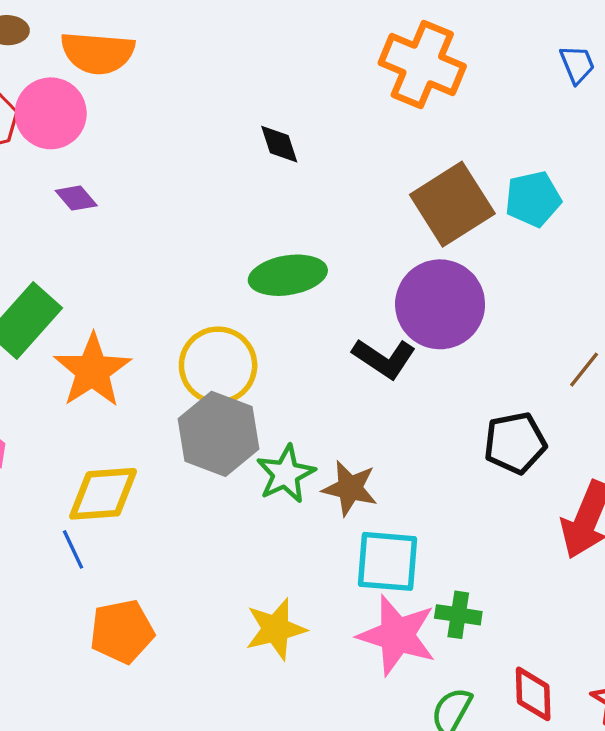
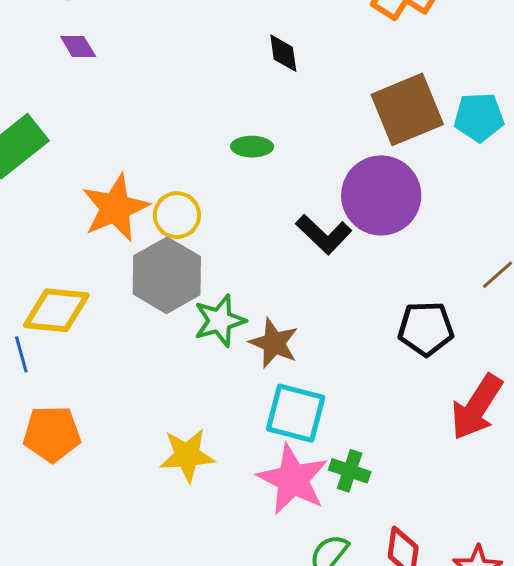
black diamond: (279, 144) -> (283, 53), moved
green ellipse: (288, 275) -> (252, 147), size x0.6
yellow circle: (218, 365) -> (177, 215), size x0.7
orange star: (92, 371) -> (115, 208), moved

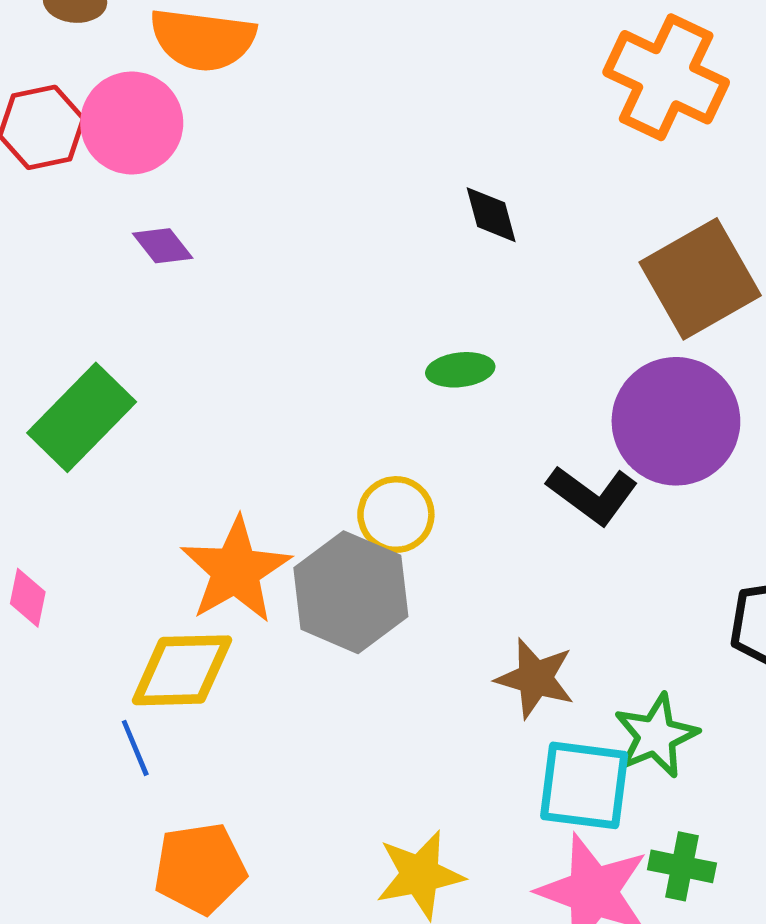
orange star: (115, 208) -> (236, 570), moved
yellow circle: (177, 215) -> (396, 515), moved
green star: (220, 321) -> (656, 736), moved

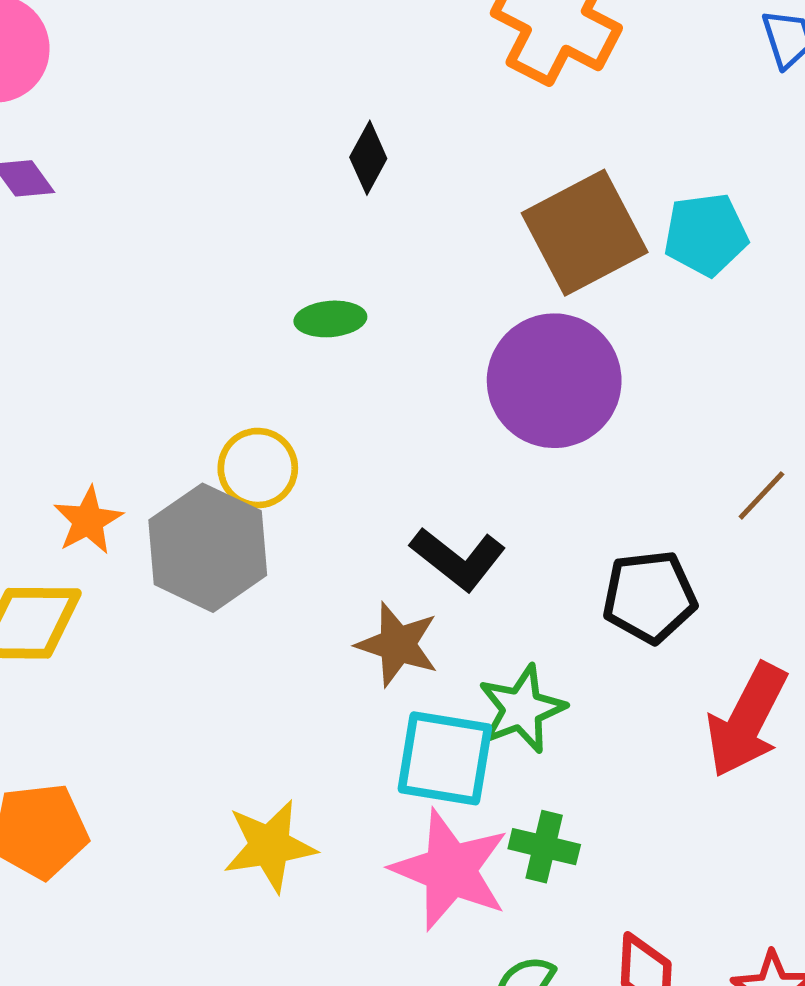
black diamond: (491, 215) -> (368, 158), turned 42
black L-shape: (592, 495) -> (458, 559), moved
orange star: (236, 570) -> (88, 521), size x0.6

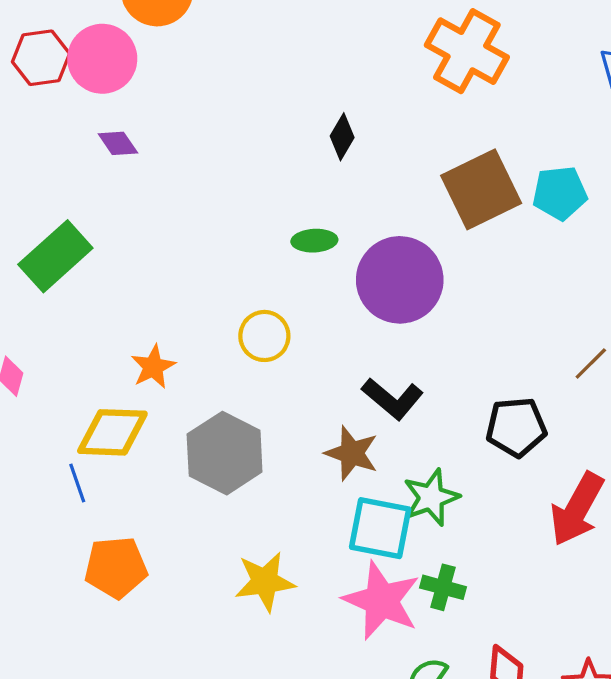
purple circle: (554, 381) -> (400, 280), moved
gray hexagon: (208, 548) -> (225, 453), moved

